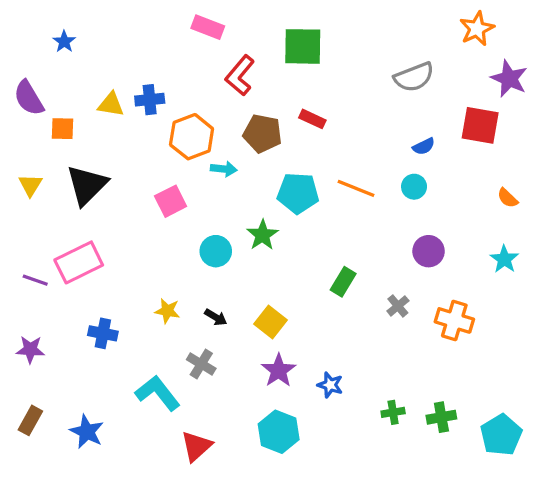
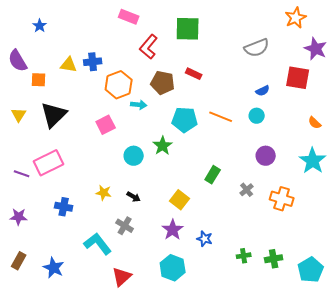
cyan star: (504, 259) -> (313, 161), size x1.5
yellow square: (271, 322) -> (180, 200), moved

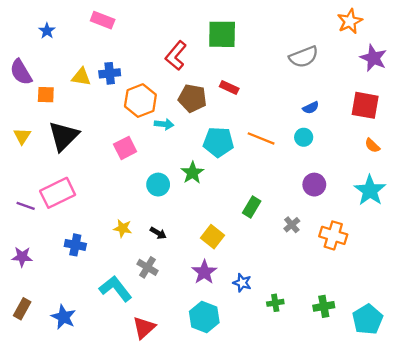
pink rectangle: (129, 17) -> (103, 20), moved
red square: (298, 78) -> (365, 105), moved
green cross: (244, 256) -> (275, 303), moved

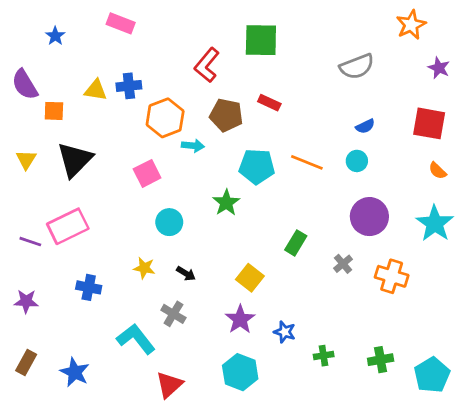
purple star: (373, 58) -> (439, 68), size x0.7
cyan circle: (158, 185) -> (169, 222), moved
purple circle: (314, 185) -> (369, 217), size x1.4

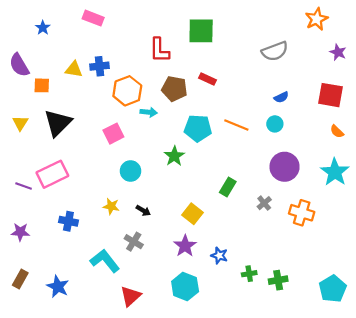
red L-shape: (207, 65) -> (159, 50), turned -40
green cross: (381, 360) -> (278, 280), moved

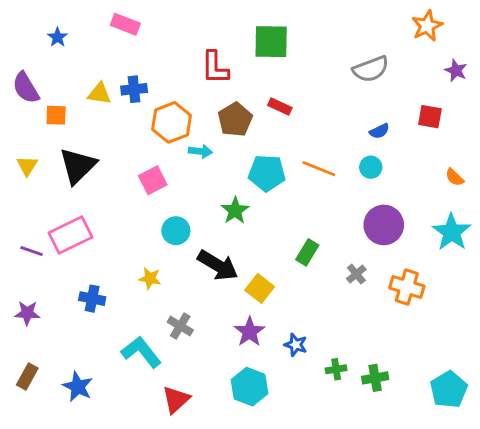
brown pentagon: (174, 89) -> (235, 120), turned 30
red square: (331, 95) -> (430, 117), moved, size x0.7
black arrow: (143, 211) -> (218, 265), moved, size x2.0

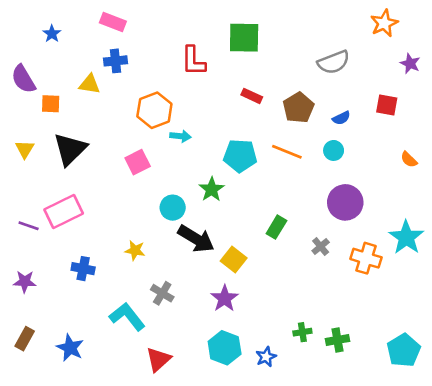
blue cross: (134, 89) -> (116, 61), moved
brown pentagon: (235, 120) -> (299, 108), moved
cyan circle: (176, 231) -> (173, 208), moved
cyan star: (452, 232) -> (406, 237), moved
blue star: (296, 345) -> (266, 357), moved, turned 30

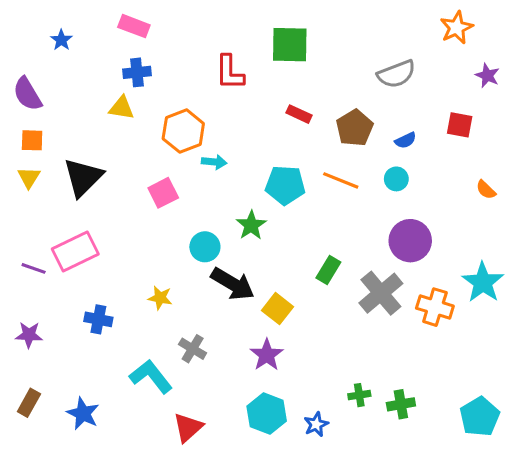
yellow triangle: (90, 84) -> (122, 108), moved
orange square: (51, 104) -> (32, 140), moved
gray cross: (321, 247) -> (381, 293), size x2.0

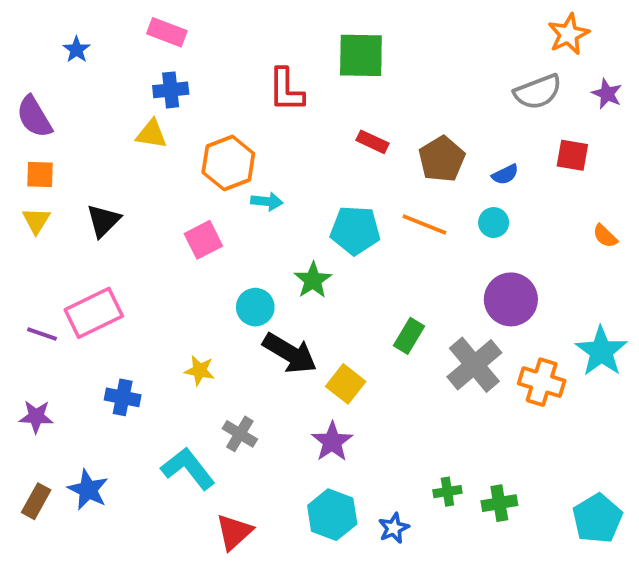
gray semicircle: (396, 74) -> (538, 92), moved
black triangle: (83, 177) -> (103, 221), size x0.7
blue star: (83, 414) -> (88, 490), moved

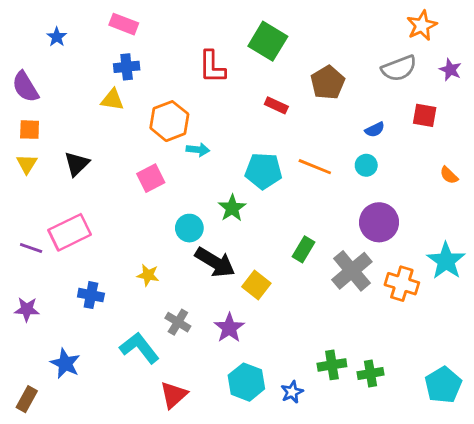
green square: (361, 55) -> (268, 41), turned 30
brown pentagon: (442, 159) -> (328, 83), moved
purple star: (332, 442) -> (229, 328), moved
green cross: (447, 492) -> (332, 365), size x1.4
brown rectangle: (36, 501) -> (27, 399), moved

